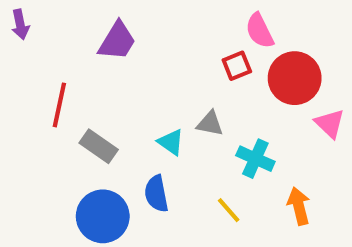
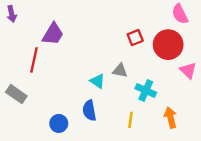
pink semicircle: (260, 31) -> (180, 14), moved
purple trapezoid: (117, 41) -> (53, 34), moved
gray rectangle: (99, 146) -> (16, 94), moved
yellow line: (229, 210) -> (130, 120), turned 49
blue circle: (103, 216) -> (59, 123), size x0.6

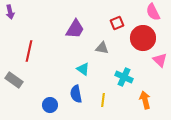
purple trapezoid: (53, 34) -> (75, 29), moved
red square: (135, 38) -> (117, 23), moved
gray triangle: (120, 70) -> (102, 48), moved
yellow line: (130, 120) -> (103, 100), moved

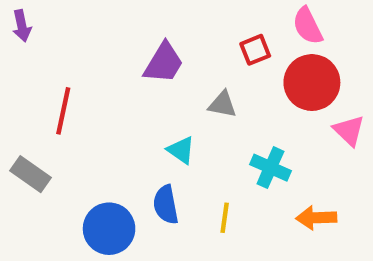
pink semicircle: (153, 12) -> (308, 26), moved
orange arrow: (145, 100) -> (316, 218), turned -78
blue circle: (50, 105) -> (109, 229), size x1.5

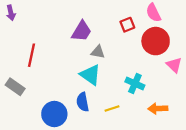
gray triangle: (222, 104) -> (98, 52), moved
cyan triangle: (181, 150) -> (90, 75), size x1.5
yellow line: (225, 218) -> (112, 109), turned 64

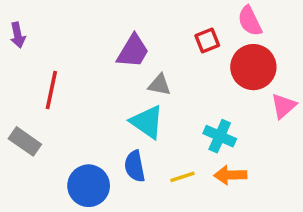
purple arrow: (11, 13) -> (18, 35), moved
pink triangle: (174, 65) -> (283, 106), turned 35
orange arrow: (158, 109) -> (230, 175), moved

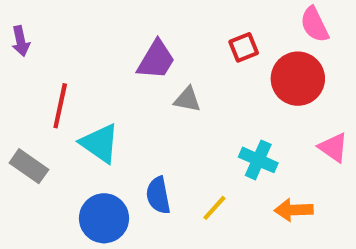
pink semicircle: (250, 21) -> (314, 24), moved
pink triangle: (283, 106) -> (333, 147), moved, turned -44
cyan triangle: (147, 122) -> (100, 143), moved
orange arrow: (230, 175) -> (294, 210), moved
yellow line: (182, 177) -> (214, 208), turned -30

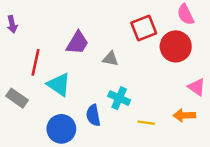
red square: (244, 47) -> (144, 28), size x1.5
purple trapezoid: (156, 60) -> (77, 43), moved
cyan cross: (258, 160) -> (119, 98), moved
yellow line: (214, 208) -> (146, 123), moved, turned 56
orange arrow: (294, 210) -> (184, 115), moved

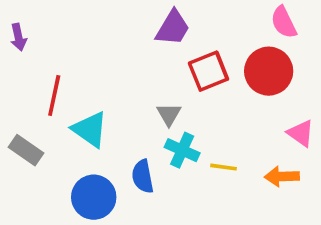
red square: (144, 28) -> (208, 71), moved
purple trapezoid: (77, 43) -> (173, 28), moved
gray triangle: (111, 59) -> (169, 114), moved, turned 49
yellow line: (146, 123) -> (223, 167), moved

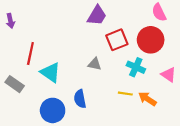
gray triangle: (169, 114) -> (95, 64), turned -48
cyan cross: (182, 150) -> (136, 67), moved
orange arrow: (282, 176) -> (147, 99), moved, turned 36

